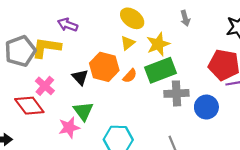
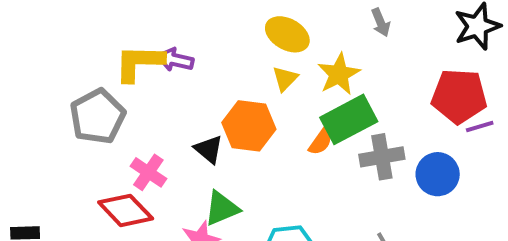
yellow L-shape: (46, 48) -> (139, 63), moved
orange semicircle: (130, 76) -> (320, 142), moved
green triangle: (83, 111) -> (222, 208), turned 50

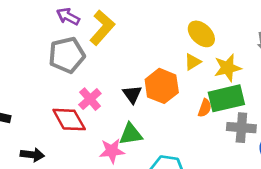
purple arrow: (175, 60) -> (68, 16), moved
yellow L-shape: (139, 63) -> (102, 28), turned 116
orange semicircle: (320, 142) -> (205, 108), turned -30

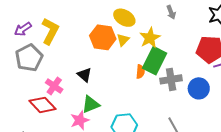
purple arrow: (68, 16) -> (23, 29), turned -48
orange hexagon: (162, 86) -> (103, 37), moved
green rectangle: (226, 98) -> (155, 61), turned -36

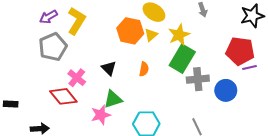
orange semicircle: (140, 72) -> (144, 69), moved

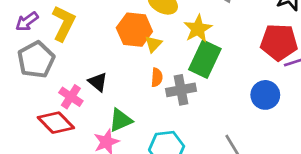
yellow triangle: (151, 35) -> (153, 44), moved
black triangle: (109, 68) -> (98, 82), moved
gray cross: (198, 79) -> (181, 90), moved

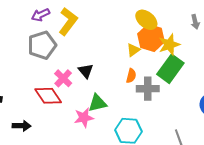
orange hexagon: (134, 30) -> (151, 38), moved

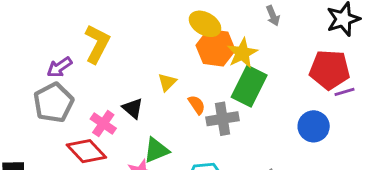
purple arrow: (40, 15) -> (59, 67), moved
gray pentagon: (42, 45) -> (53, 103), moved
yellow triangle: (133, 50) -> (167, 82), moved
orange semicircle: (131, 76) -> (197, 105), turned -40

